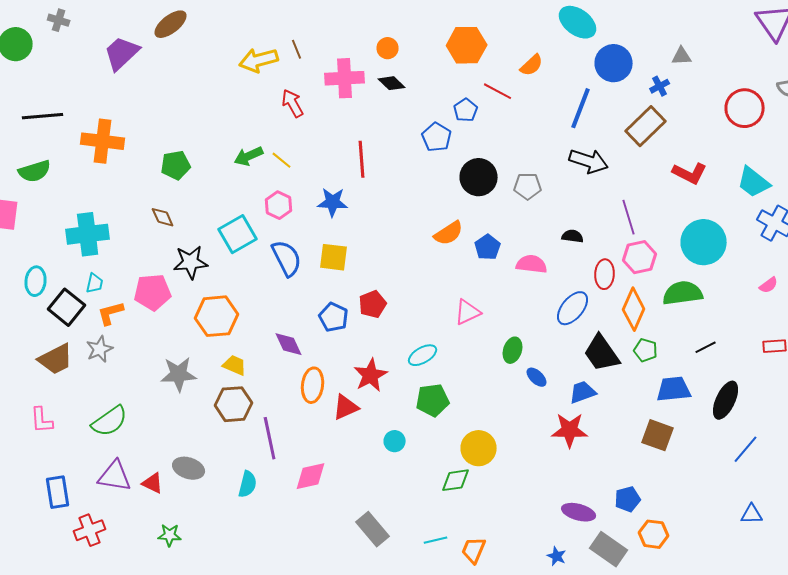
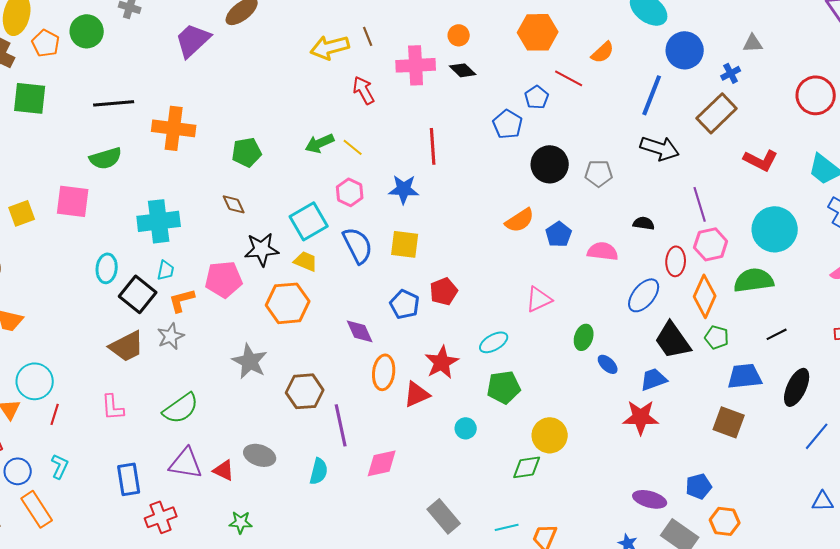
yellow trapezoid: (235, 365) -> (306, 261), moved
gray star: (179, 374) -> (250, 361), turned 30

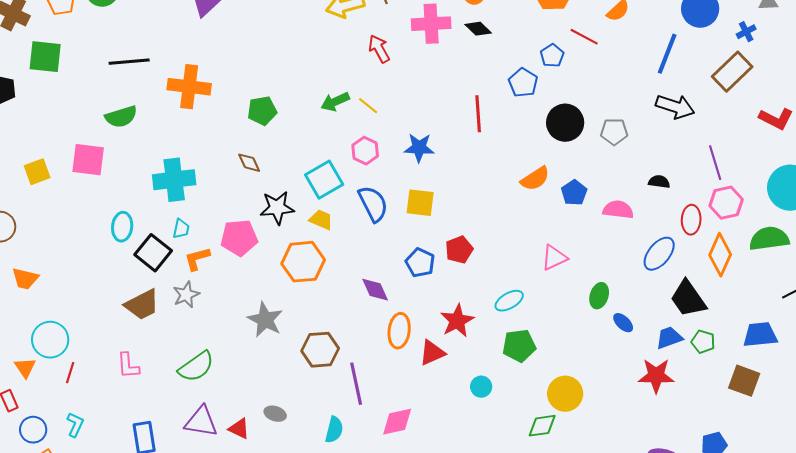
red line: (433, 146) -> (478, 114), moved
green pentagon: (717, 337) -> (703, 342), moved
gray ellipse: (260, 455) -> (275, 414), size x0.7

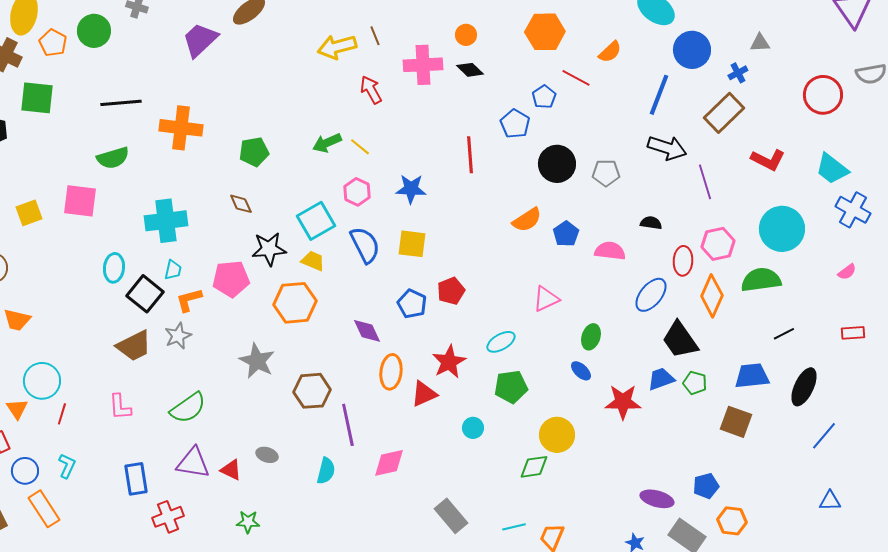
purple line: (715, 163) -> (705, 182), moved
blue ellipse: (623, 323) -> (581, 371), moved
red star: (656, 376) -> (623, 402), moved

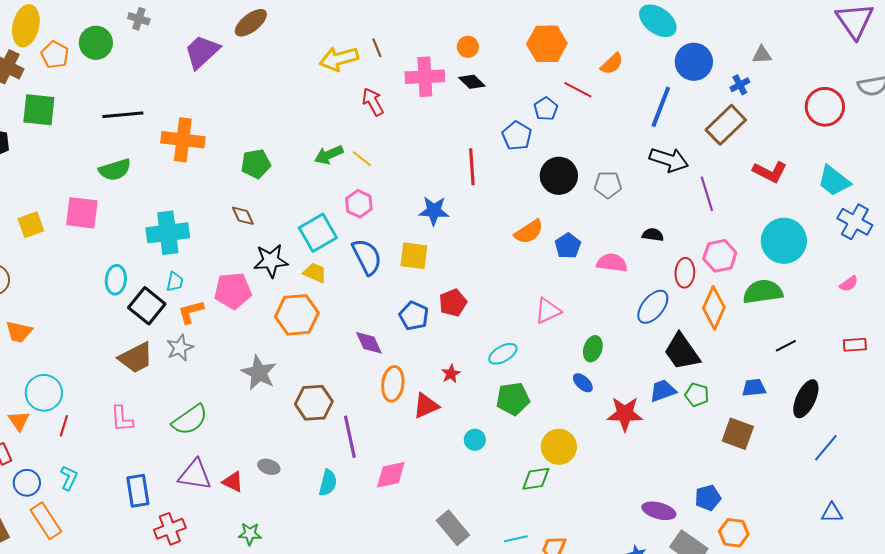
blue star: (411, 189) -> (434, 211), moved
red star: (449, 362) -> (451, 374), size x0.6
blue trapezoid: (752, 376) -> (754, 388), size x0.7

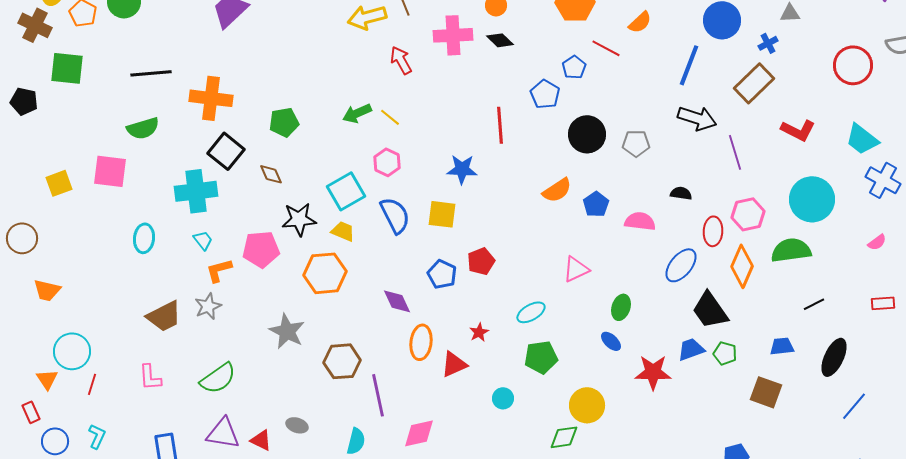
cyan trapezoid: (175, 282) -> (203, 240), turned -50
black square: (147, 306) -> (226, 151), moved

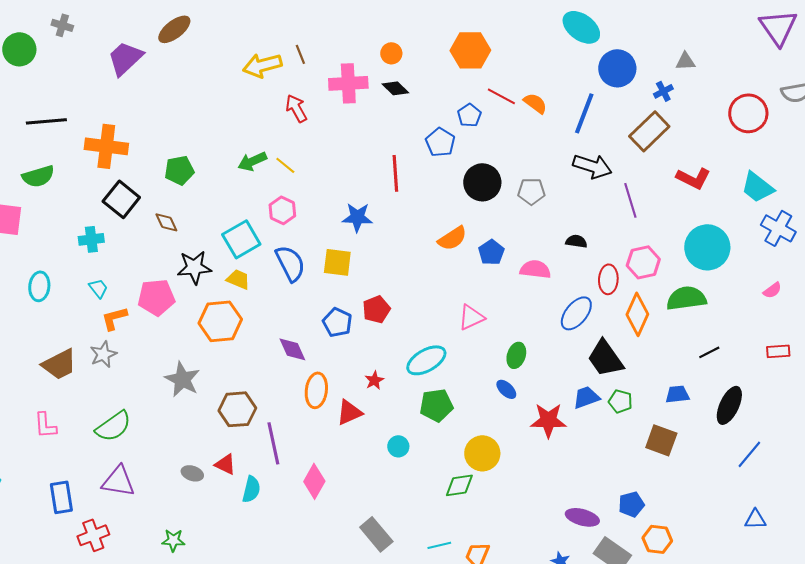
orange semicircle: (640, 22) -> (535, 103), moved, turned -100
cyan cross: (196, 191) -> (91, 239), size x0.6
cyan ellipse: (531, 312) -> (426, 360), size x1.4
pink diamond: (419, 433) -> (314, 481), turned -48
red triangle: (261, 440) -> (225, 464), moved

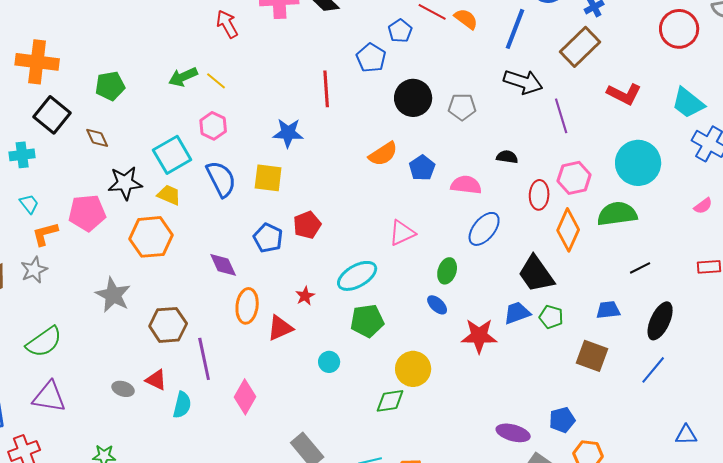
blue ellipse: (576, 313) -> (484, 229), moved
blue line: (749, 454) -> (653, 370), moved

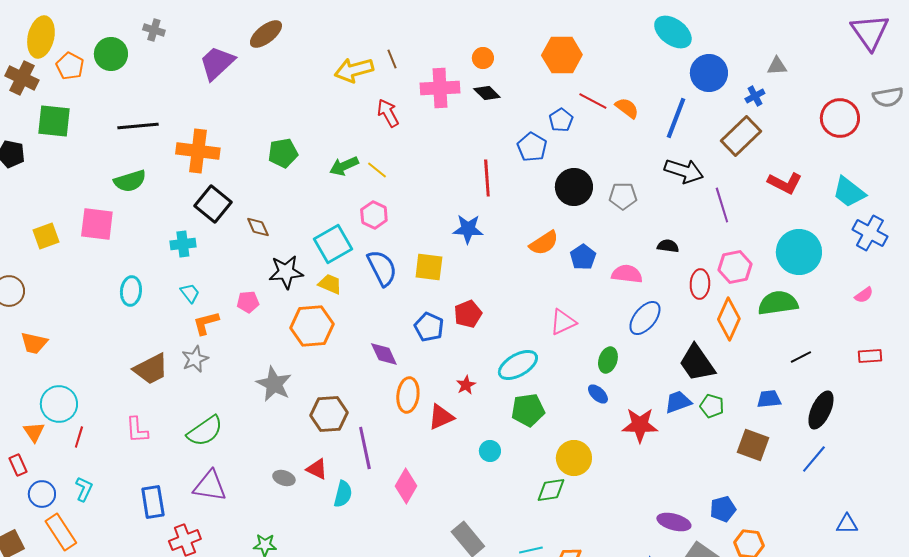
green pentagon: (110, 86) -> (283, 153), moved
blue star: (288, 133) -> (468, 229), moved
pink pentagon: (87, 213) -> (248, 302), size x0.6

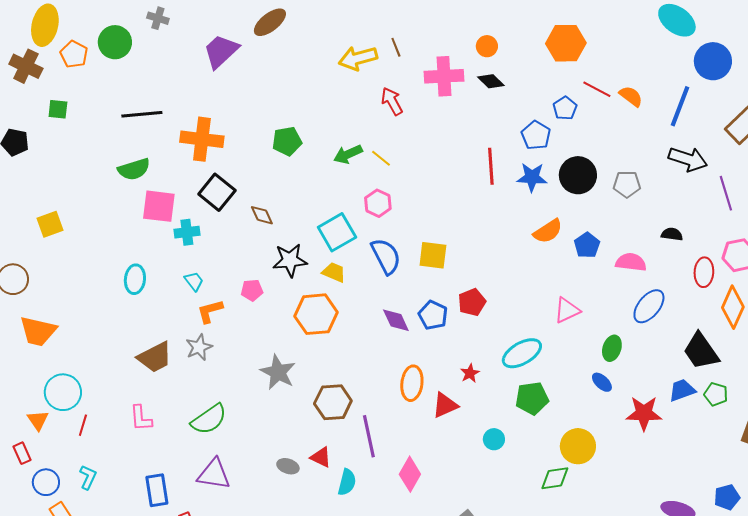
green square: (54, 121) -> (58, 109), size x0.6
pink square: (97, 224) -> (159, 206), moved
blue star: (468, 229) -> (532, 177), moved
orange trapezoid: (34, 343) -> (38, 331), size x1.4
purple diamond: (384, 354) -> (396, 320), moved

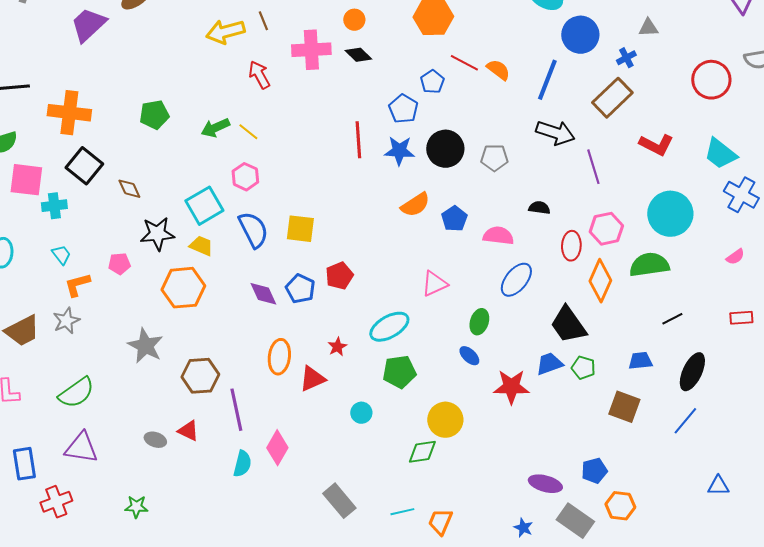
cyan semicircle: (347, 482) -> (242, 464), moved

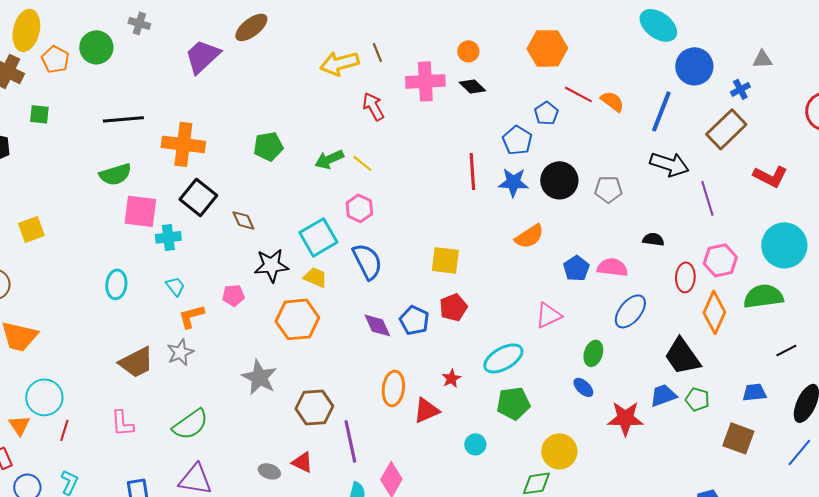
blue pentagon: (454, 219) -> (576, 268), moved
yellow square: (300, 229) -> (445, 260), moved

